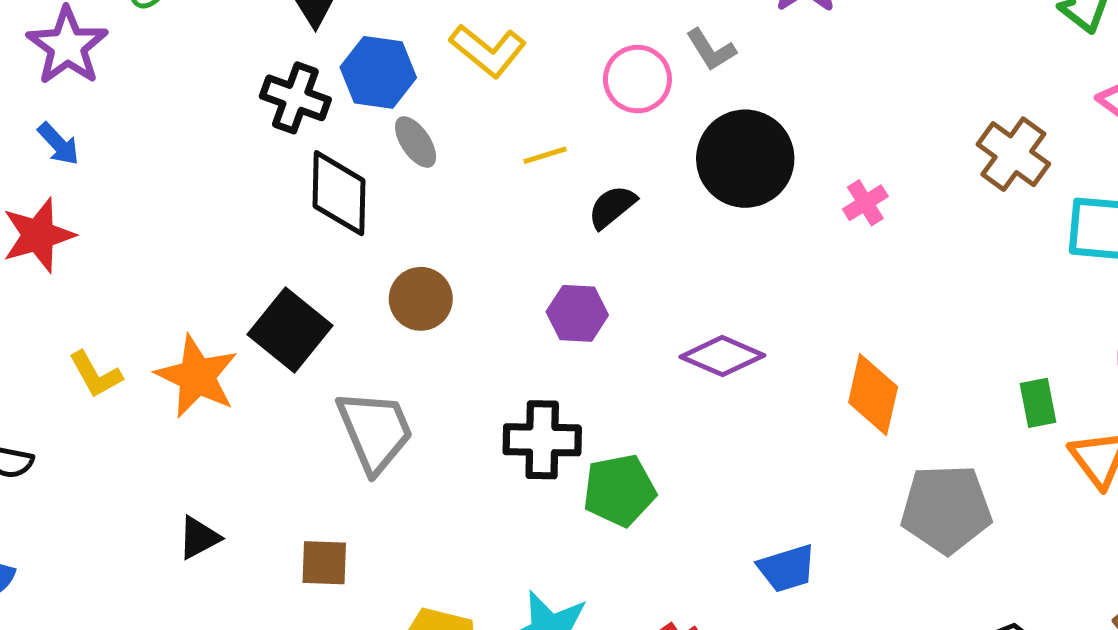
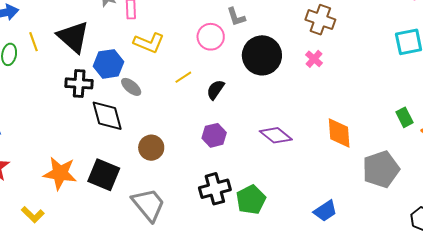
gray L-shape: (711, 50) -> (236, 17), turned 30
brown cross: (1013, 154) -> (320, 20), moved
purple diamond: (722, 356) -> (276, 135), turned 32
orange star: (197, 376) -> (60, 173), moved

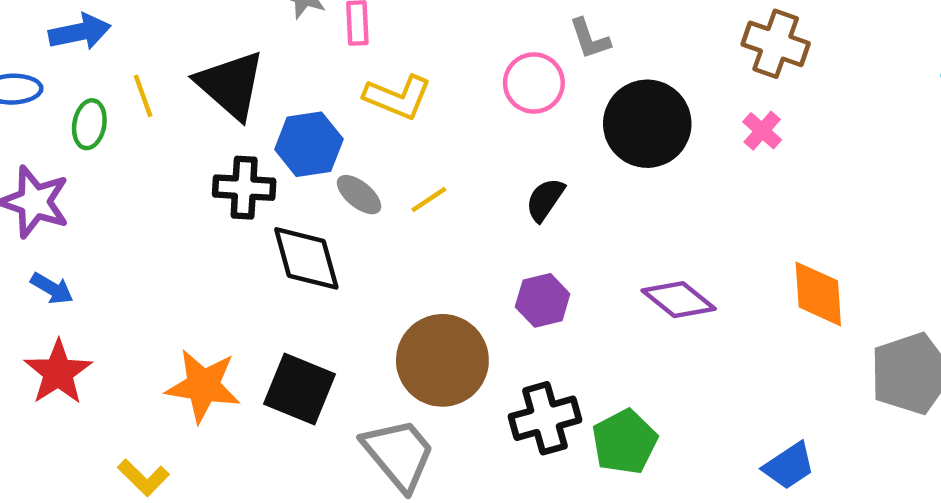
yellow line: (183, 77) -> (429, 199), moved
brown circle: (151, 148) -> (442, 360), moved, size x1.6

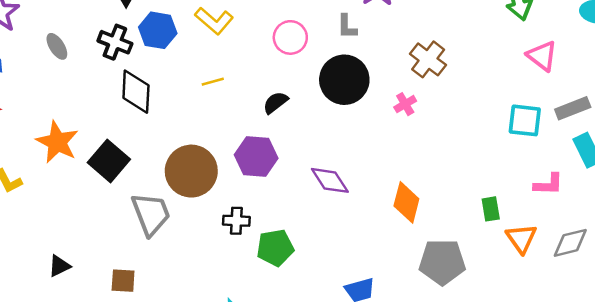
gray L-shape: (590, 39) -> (347, 27), moved
gray ellipse: (359, 195) -> (57, 46), moved
purple hexagon: (543, 300) -> (256, 157), size x1.4
black cross: (545, 418) -> (236, 221), size x0.7

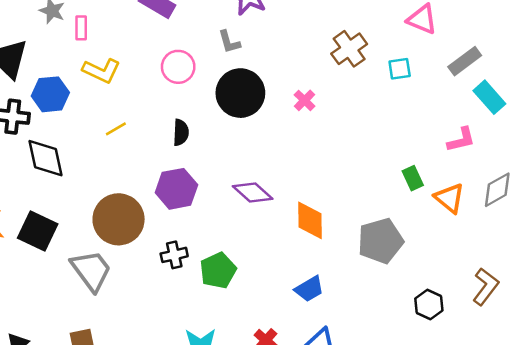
brown cross: (428, 59) -> (349, 49), moved, turned 32
black semicircle: (275, 102) -> (181, 132), turned 145
cyan square: (525, 120) -> (400, 69), moved, size x0.7
orange diamond: (406, 202) -> (310, 220), moved

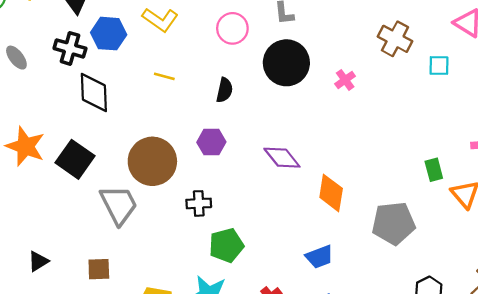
brown cross: (349, 49) -> (395, 39), turned -36
yellow line: (116, 129) -> (164, 76), turned 36
purple hexagon: (176, 189) -> (211, 142), size x0.7
green pentagon: (218, 270) -> (226, 245), moved

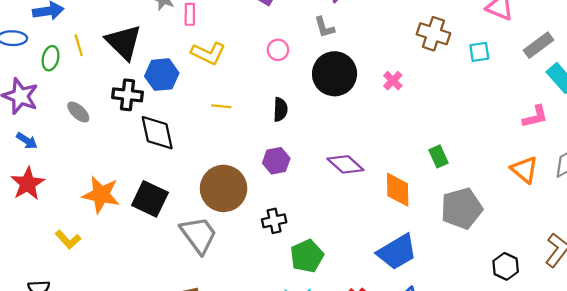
pink circle: (232, 28) -> (278, 50), size x0.7
green rectangle: (434, 170) -> (439, 156), moved
blue trapezoid: (319, 257) -> (397, 252), size x1.5

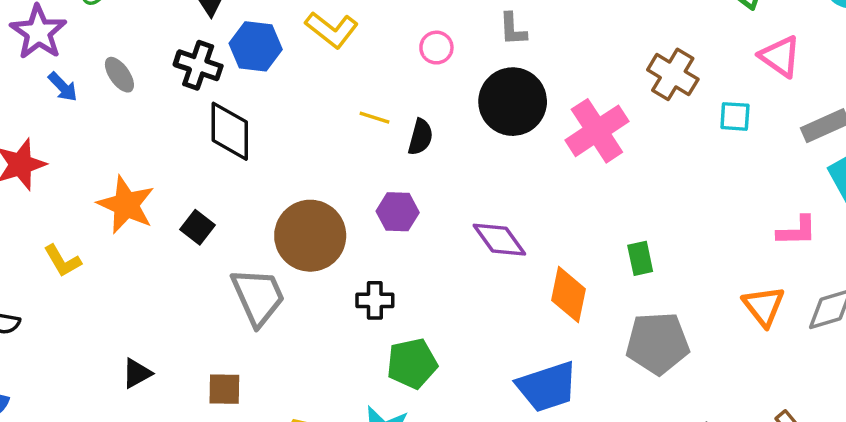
pink cross: (393, 81) -> (597, 131), size x2.0
yellow line: (221, 106) -> (375, 118), moved
blue arrow: (27, 141) -> (63, 87), moved
black square: (150, 199) -> (197, 227), size x0.6

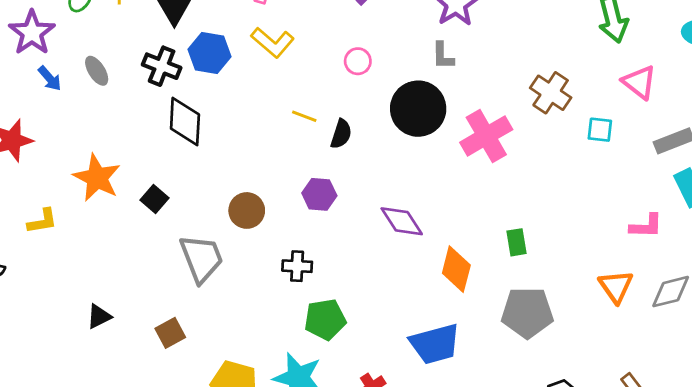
gray L-shape: (513, 29) -> (443, 56), moved
brown circle: (310, 236) -> (247, 210), size x0.6
yellow L-shape: (62, 261) -> (42, 221), turned -72
brown square: (224, 389) -> (170, 333), turned -32

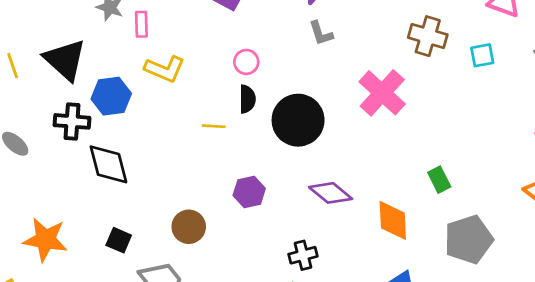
black circle: (418, 109) -> (298, 120), moved
black semicircle: (341, 134) -> (247, 99), moved
black square: (155, 199) -> (119, 240), moved
black cross: (297, 266) -> (303, 255), moved

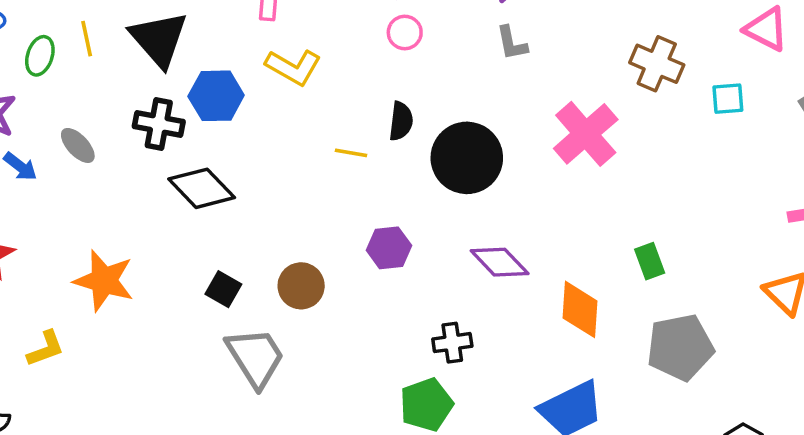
pink circle: (246, 62) -> (405, 32), moved
black diamond: (108, 164) -> (202, 188), turned -36
black square: (119, 240) -> (223, 289), moved

